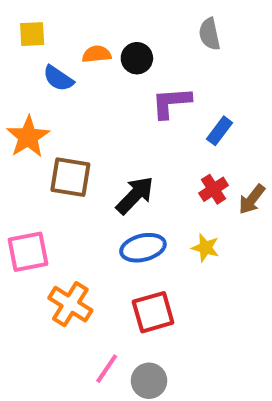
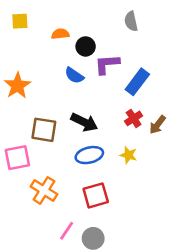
black circle: (137, 58) -> (86, 46), moved
blue semicircle: (58, 78) -> (74, 76), moved
blue rectangle: (220, 131) -> (137, 82), size x1.5
brown square: (70, 177) -> (44, 130), moved
black arrow: (135, 195) -> (84, 122), turned 72

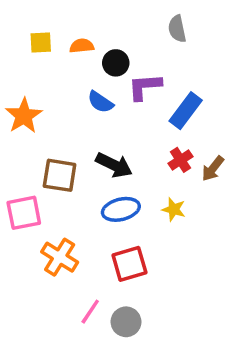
yellow square: (20, 21) -> (41, 42), moved

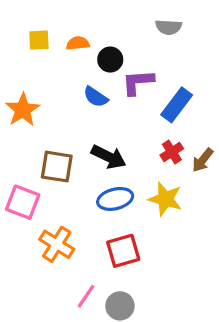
gray semicircle: (177, 29) -> (169, 27), turned -75
yellow star: (174, 209) -> (165, 199), size x1.5
pink square: (24, 213) -> (23, 202), turned 32

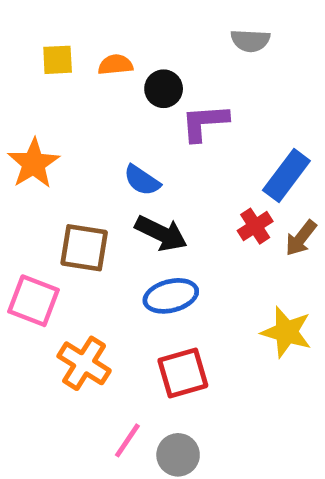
blue semicircle: (96, 97) -> (142, 180), moved
blue rectangle: (177, 105) -> (286, 175), moved
yellow star: (165, 199) -> (286, 332), moved

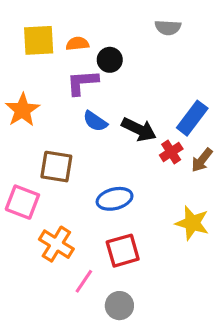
yellow square: (58, 60) -> (39, 40), size x1.5
purple L-shape: (205, 122) -> (82, 82), moved
black arrow: (161, 233) -> (139, 129), moved
pink line: (127, 440) -> (84, 281), moved

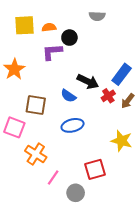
gray semicircle: (168, 27) -> (97, 16), moved
blue semicircle: (95, 121) -> (68, 96), moved
red square: (123, 251) -> (95, 169), moved

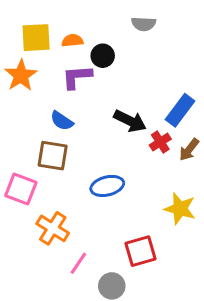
orange star: (14, 69) -> (21, 75), moved
blue semicircle: (68, 96) -> (62, 121), moved

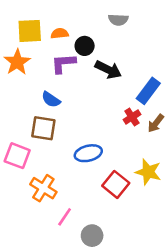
black arrow: (130, 121) -> (108, 70), moved
red square: (141, 251) -> (116, 184), moved, turned -35

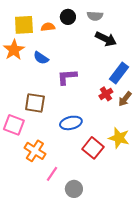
black circle: (85, 46) -> (68, 17), moved
purple L-shape: (63, 63) -> (67, 77), moved
black arrow: (108, 70) -> (106, 39), moved
blue semicircle: (51, 100) -> (41, 58), moved

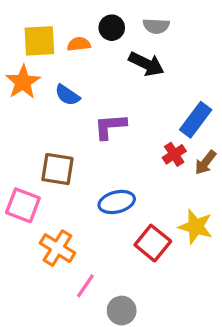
black arrow: (106, 39) -> (146, 64), moved

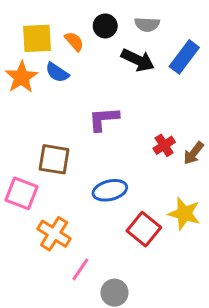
orange semicircle: (79, 44) -> (74, 41), turned 55
blue semicircle: (67, 95) -> (57, 72), moved
blue rectangle: (196, 120) -> (184, 57), moved

